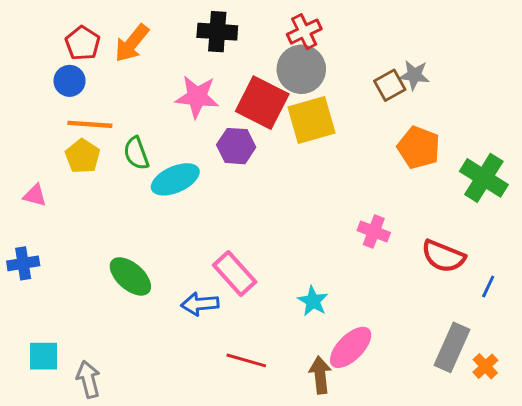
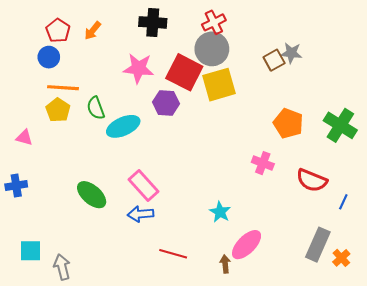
orange arrow: (132, 43) -> (93, 31), size x0.7
orange pentagon: (419, 148) -> (288, 123), moved
pink rectangle: (235, 274) -> (144, 185), moved
brown arrow: (320, 375) -> (225, 264), size x0.7

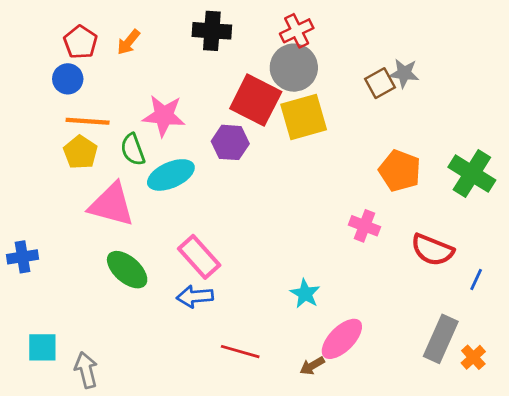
pink star: (138, 68) -> (164, 116), moved
pink triangle: (24, 138) -> (112, 205), moved, size x2.0
brown arrow: (225, 264) -> (312, 366), turned -114

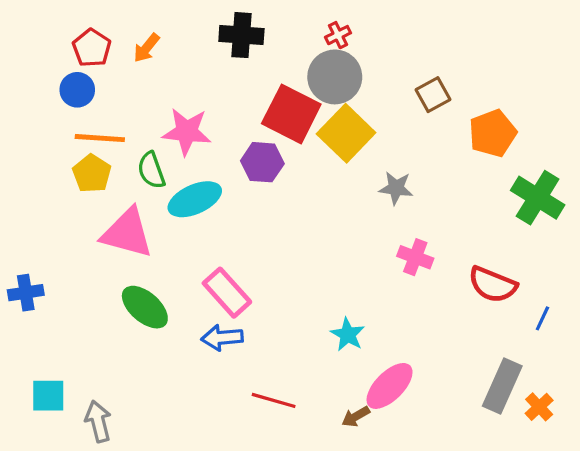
red cross: (297, 31) -> (338, 35), size x0.7
gray star: (404, 73) -> (396, 188), moved
yellow square: (304, 117) -> (346, 133), turned -30
orange pentagon: (400, 171) -> (493, 133), moved, turned 30

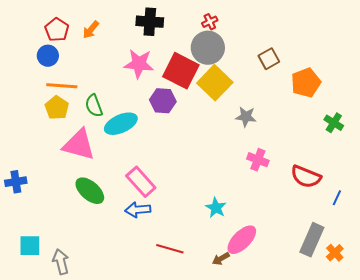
pink star: (187, 132) -> (139, 64), moved
green cross: (538, 198) -> (334, 123), size x0.6

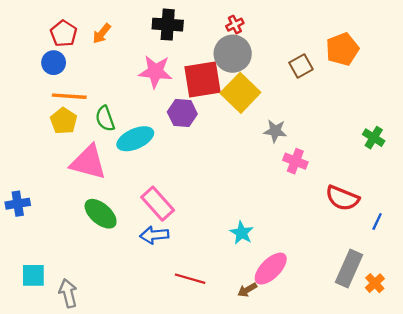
red square: (181, 71) -> (202, 79), turned -36
orange pentagon: (306, 83) -> (342, 49), moved
pink cross: (258, 160) -> (295, 161), moved

